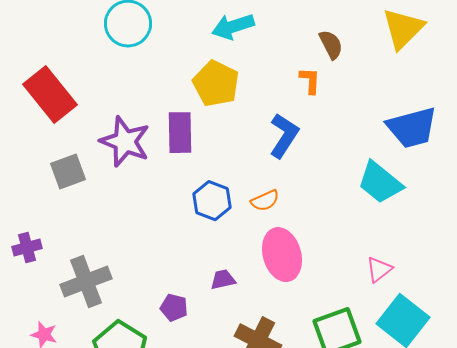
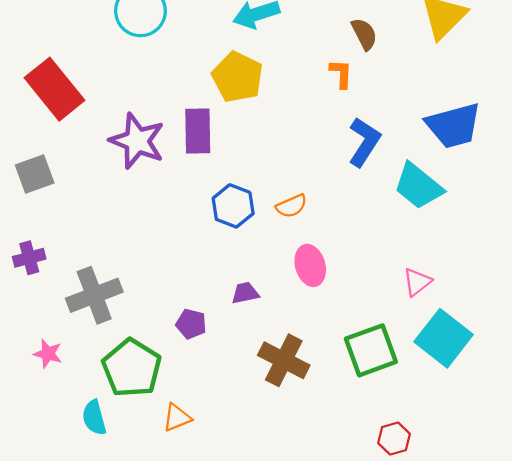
blue L-shape: (284, 136) -> (364, 142), moved
gray square: (68, 172) -> (35, 174), moved
pink ellipse: (282, 255) -> (310, 265), size x0.7

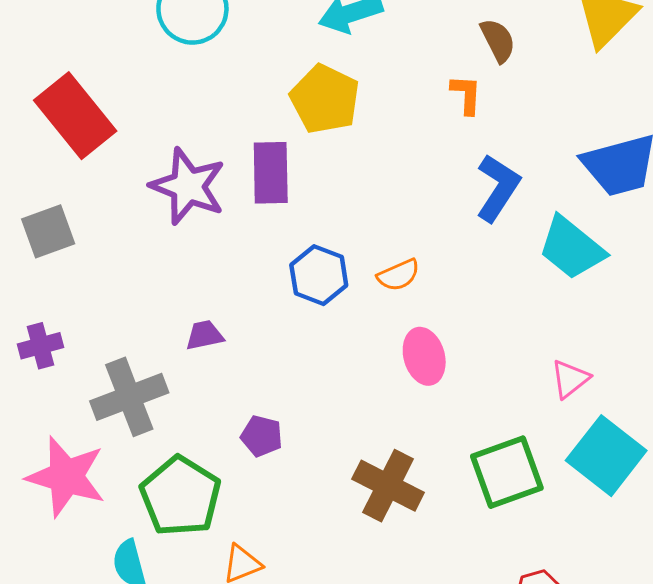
purple trapezoid: (245, 293) -> (204, 335), moved
pink star: (48, 354) -> (66, 477), size x2.0

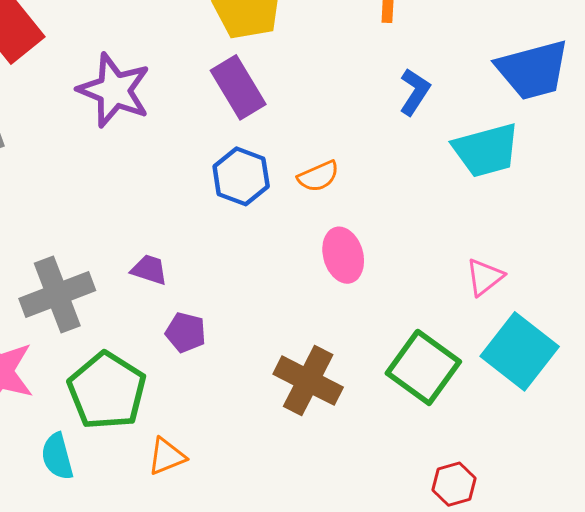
purple rectangle: (271, 173) -> (238, 87), moved, turned -30
blue L-shape: (498, 188) -> (415, 92), size x0.7
cyan trapezoid: (572, 248) -> (486, 150), turned -54
purple trapezoid: (204, 335) -> (149, 270), moved, turned 30
green square: (507, 472) -> (423, 367), turned -34

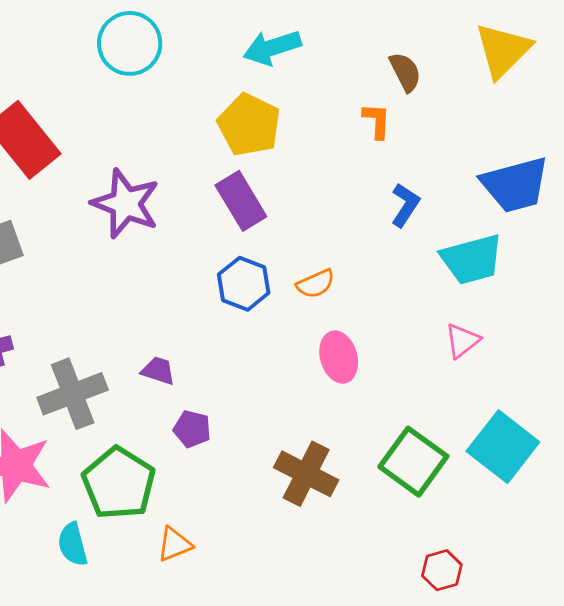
pink triangle: (485, 277) -> (462, 341), moved

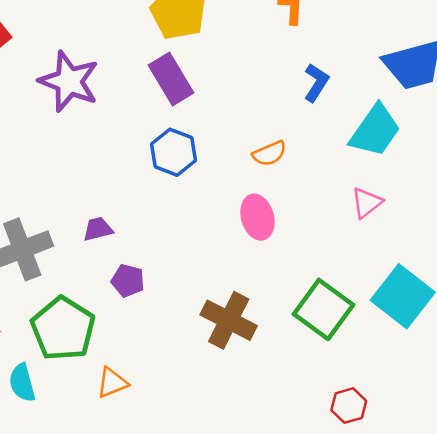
cyan trapezoid: (472, 259) -> (375, 131), turned -40
orange semicircle: (316, 284) -> (269, 153), moved
purple trapezoid: (158, 371) -> (98, 229), turned -32

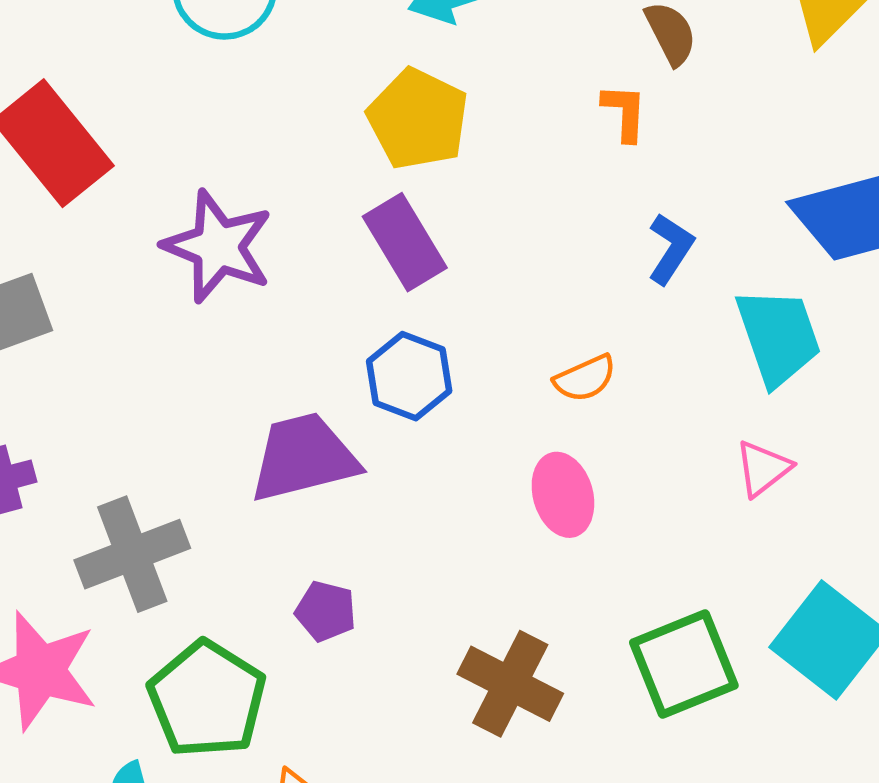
cyan trapezoid: (375, 131) -> (778, 337), turned -54
purple trapezoid: (98, 229) -> (304, 457), moved, size x2.0
green square: (323, 309) -> (684, 664), turned 32

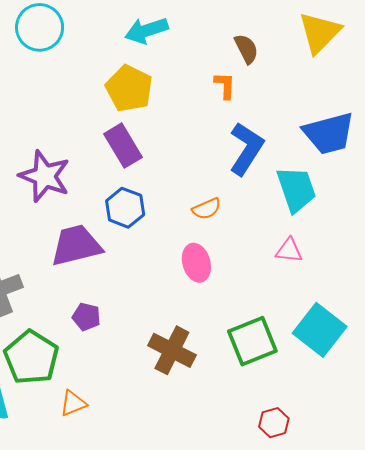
purple star: (218, 246) -> (45, 176), moved
blue L-shape: (671, 249) -> (246, 149), size x1.6
pink triangle: (763, 468) -> (289, 250), turned 44

